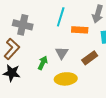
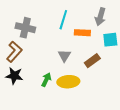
green arrow: (43, 63) -> (46, 80), moved

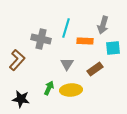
gray cross: (25, 28) -> (41, 39), moved
black star: (14, 76) -> (21, 99), moved

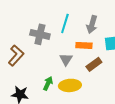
gray arrow: (103, 25) -> (92, 24), moved
orange rectangle: (85, 41) -> (84, 45), moved

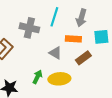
gray triangle: (66, 59) -> (55, 53), turned -32

